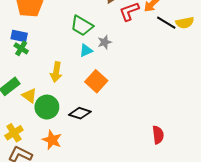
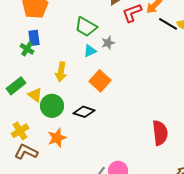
blue rectangle: (19, 36) -> (34, 38), moved, turned 70
red semicircle: (158, 135) -> (160, 133), size x1.4
orange star: (52, 140) -> (57, 138), turned 30

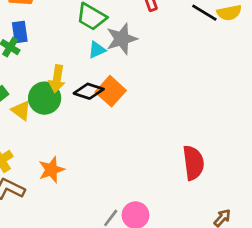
gray star: (108, 43) -> (122, 39), size x1.6
green circle: (52, 106) -> (45, 98), moved
black diamond: (84, 112) -> (89, 91), moved

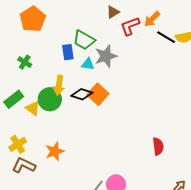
blue rectangle: (20, 32) -> (68, 52), moved
cyan triangle: (97, 50) -> (88, 64), turned 32
red semicircle: (193, 163) -> (158, 146), size x0.7

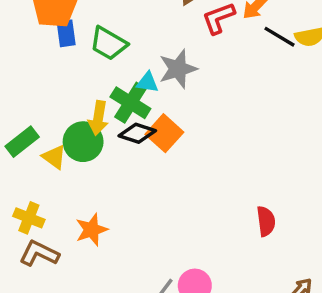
green trapezoid: (84, 40) -> (108, 43), moved
blue rectangle: (68, 52) -> (66, 33), moved
green cross: (25, 62) -> (130, 103), moved, size x1.6
yellow cross: (18, 144) -> (29, 218), turned -36

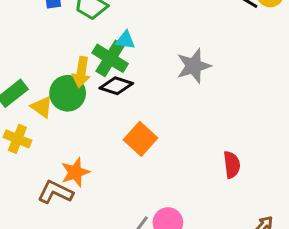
gray star: (178, 69) -> (194, 66), moved
orange square: (164, 133) -> (141, 139), moved
yellow cross: (29, 218) -> (17, 139), moved
brown L-shape: (39, 253) -> (55, 192), moved

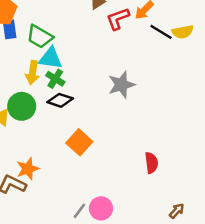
cyan triangle: (125, 40) -> (51, 58), moved, size x1.5
green cross: (110, 58) -> (55, 79), size x0.7
yellow arrow: (81, 72) -> (33, 73), moved

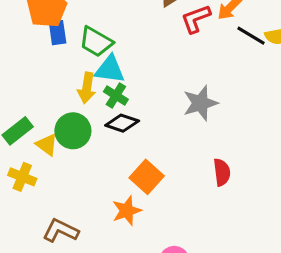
red semicircle: (151, 163) -> (222, 172), moved
orange star: (28, 169) -> (127, 211), moved

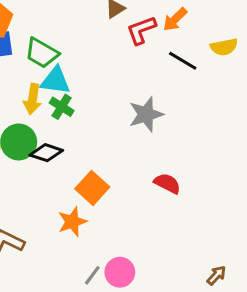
black line: (251, 36) -> (183, 61), moved
black diamond: (122, 123) -> (46, 153), moved
red semicircle: (222, 172) -> (167, 183), turned -56

